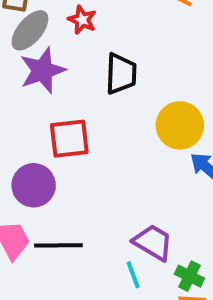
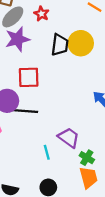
yellow circle: (180, 125) -> (81, 43), moved
black line: (58, 245) -> (25, 111), moved
cyan line: (133, 275) -> (47, 152), moved

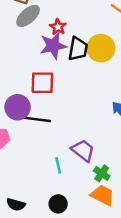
red star: (41, 14) -> (58, 27), moved
purple star: (17, 39) -> (53, 46), moved
orange trapezoid: (89, 177) -> (103, 195), turned -50

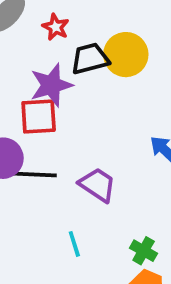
purple star: (53, 46) -> (51, 85), moved
black trapezoid: (78, 49) -> (90, 59), turned -110
purple trapezoid: (83, 151) -> (98, 185), moved

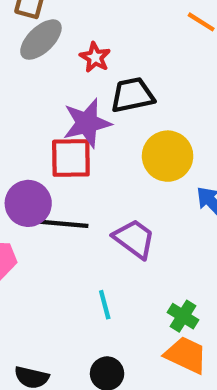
yellow circle: (126, 55) -> (168, 156), moved

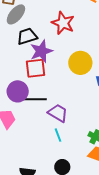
red star: (95, 57) -> (63, 23), moved, size x1.6
black trapezoid: (132, 95) -> (27, 36), moved
purple trapezoid: (134, 239) -> (58, 113), moved

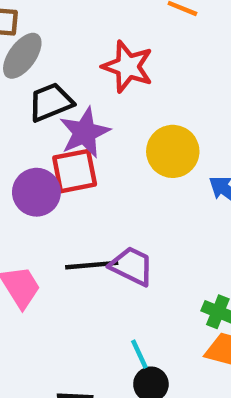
purple circle: (18, 91) -> (36, 192), moved
black line: (35, 99) -> (92, 265), moved
cyan line: (58, 135) -> (139, 354), moved

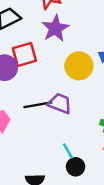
purple star: (85, 132) -> (55, 28), moved
yellow circle: (173, 151) -> (79, 66), moved

